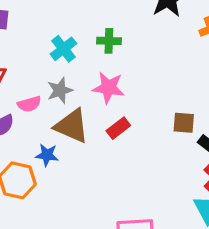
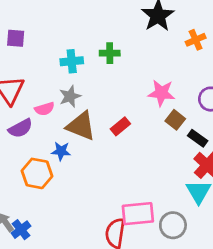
cyan cross: (63, 49) -> (72, 61), turned 35
pink star: (108, 88) -> (161, 93), moved
brown square: (184, 123) -> (175, 120), turned 36

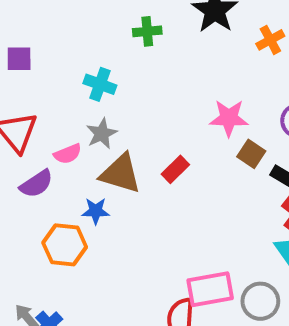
green cross: (110, 53) -> (147, 31), moved
cyan cross: (72, 61) -> (100, 84), turned 30

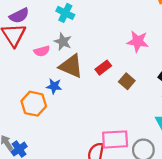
gray star: (102, 134) -> (63, 42), turned -30
brown square: (251, 154) -> (127, 81), moved
purple semicircle: (36, 184) -> (19, 16), moved

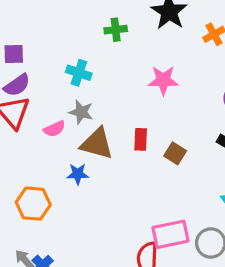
pink star: (138, 41) -> (163, 80), moved
red rectangle: (103, 68) -> (141, 139), turned -42
orange hexagon: (34, 104) -> (33, 204), moved

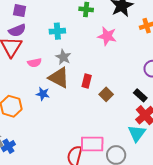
cyan cross: (79, 73) -> (57, 31), turned -35
pink star: (163, 80) -> (107, 36), moved
gray star: (81, 112) -> (63, 57), moved

